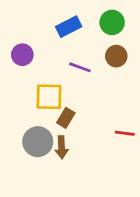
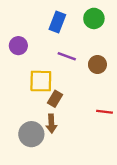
blue rectangle: (69, 27) -> (57, 22), turned -42
brown circle: (116, 56) -> (97, 65), moved
gray circle: (38, 142) -> (31, 134), moved

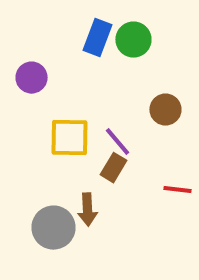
green circle: (94, 18) -> (133, 40), moved
purple line: (67, 56) -> (117, 142), moved, turned 30
brown rectangle: (55, 99) -> (113, 168), moved

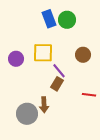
blue rectangle: (98, 38) -> (49, 19), turned -42
purple circle: (32, 78) -> (16, 59), moved
yellow square: (70, 138) -> (43, 53), moved

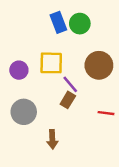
brown circle: (83, 55) -> (99, 65), size x1.5
brown arrow: (44, 105) -> (52, 139), moved
gray circle: (27, 114) -> (24, 112), moved

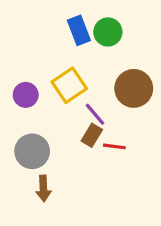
yellow square: (51, 63) -> (69, 85), turned -35
red line: (106, 113) -> (114, 146), moved
brown arrow: (52, 139) -> (43, 188), moved

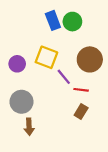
yellow square: (69, 85) -> (46, 57), turned -35
brown rectangle: (92, 135) -> (81, 112), moved
red line: (114, 146) -> (81, 90), moved

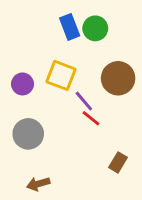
red line: (81, 90) -> (91, 118), moved, turned 32
brown rectangle: (81, 112) -> (118, 162), moved
brown arrow: (29, 127) -> (38, 184), moved, turned 77

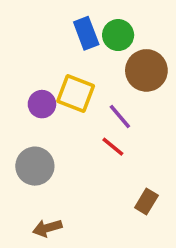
brown circle: (118, 78) -> (146, 70), moved
purple circle: (23, 84) -> (42, 104), moved
purple line: (84, 101) -> (120, 116), moved

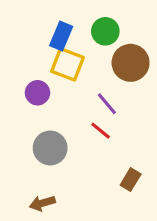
blue rectangle: (86, 33) -> (61, 36), moved, turned 44
yellow square: (76, 93) -> (67, 64), moved
gray circle: (35, 166) -> (50, 148), moved

